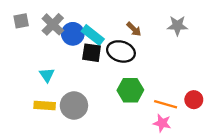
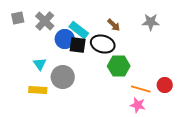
blue circle: (73, 34) -> (65, 39), moved
green hexagon: (130, 90) -> (119, 66), moved
gray circle: (74, 106) -> (63, 77), moved

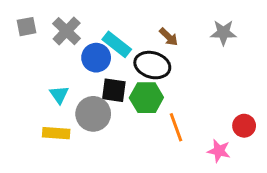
black square: (78, 45) -> (114, 90), moved
green hexagon: (119, 66) -> (146, 98), moved
orange line: (141, 89) -> (176, 127), moved, turned 54
pink star: (138, 105) -> (219, 151), moved

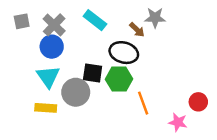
gray star: (223, 32) -> (155, 18), moved
cyan rectangle: (117, 44) -> (95, 20), moved
blue circle: (96, 58) -> (52, 47), moved
cyan triangle: (59, 95) -> (48, 77), size x1.5

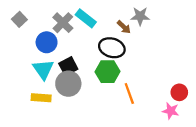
gray square: (22, 21) -> (19, 19), turned -32
gray cross: (54, 25) -> (63, 23), moved
black square: (93, 73) -> (68, 66), moved, turned -36
pink star: (178, 122) -> (171, 111), moved

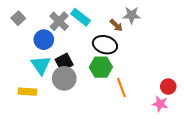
yellow rectangle: (41, 98) -> (27, 92), moved

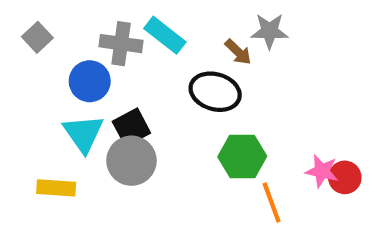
gray cross: (59, 21) -> (121, 44), turned -36
green hexagon: (101, 67) -> (242, 156), moved
orange line: (121, 88) -> (272, 202), moved
pink star: (160, 104) -> (322, 171), moved

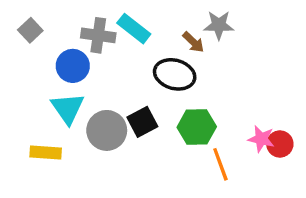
black square: (131, 127) -> (142, 122), moved

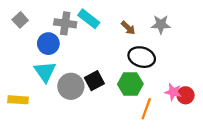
gray star: (219, 25) -> (161, 24), moved
black ellipse: (175, 74) -> (142, 57), moved
yellow rectangle: (46, 152) -> (18, 100), moved
orange line: (220, 164) -> (146, 109), turned 40

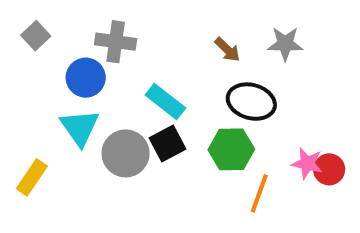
cyan rectangle: (89, 19) -> (165, 102), moved
yellow rectangle: (18, 100) -> (32, 177), turned -60

